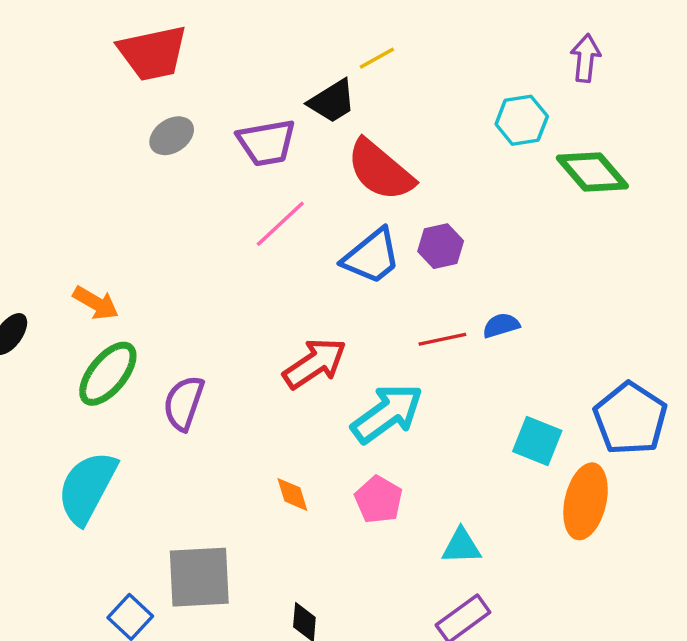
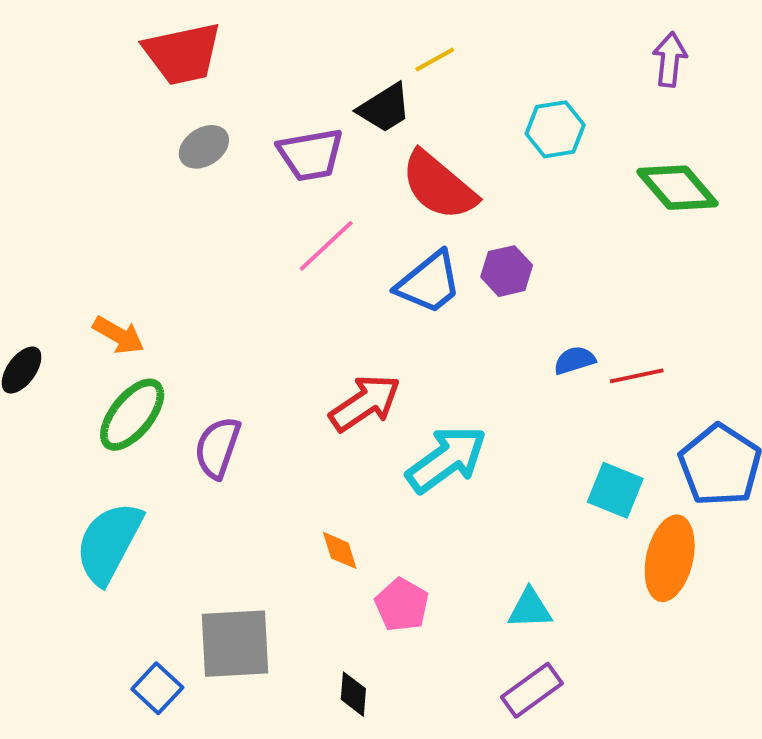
cyan hexagon: (522, 120) -> (555, 129), moved
red line: (442, 339) -> (637, 376), moved
pink pentagon: (379, 500) -> (402, 605), moved

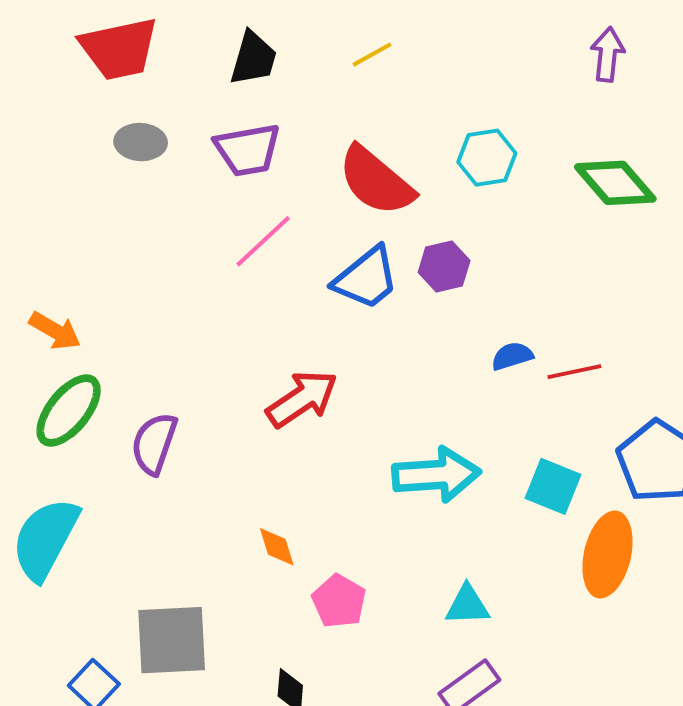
black trapezoid: (384, 108) -> (253, 58), moved, turned -42
cyan hexagon: (555, 129) -> (487, 158), moved
gray ellipse: (204, 147) -> (141, 142), turned 36
cyan arrow: (446, 459) -> (436, 475), moved, turned 32

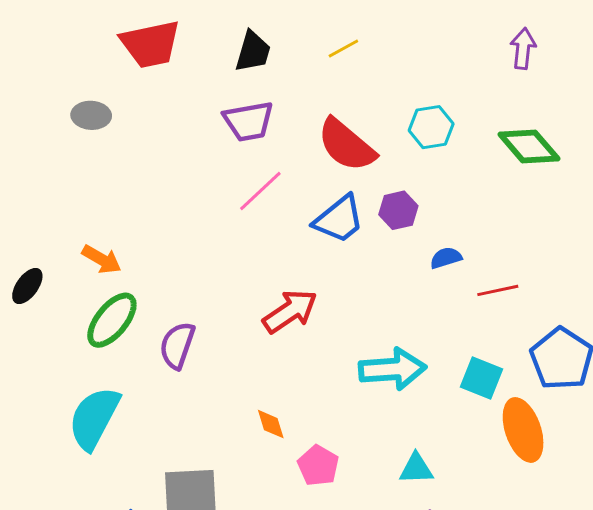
gray ellipse: (141, 142) -> (91, 115), moved
blue semicircle: (512, 356) -> (446, 258), moved
orange ellipse: (608, 554) -> (523, 430), turned -32

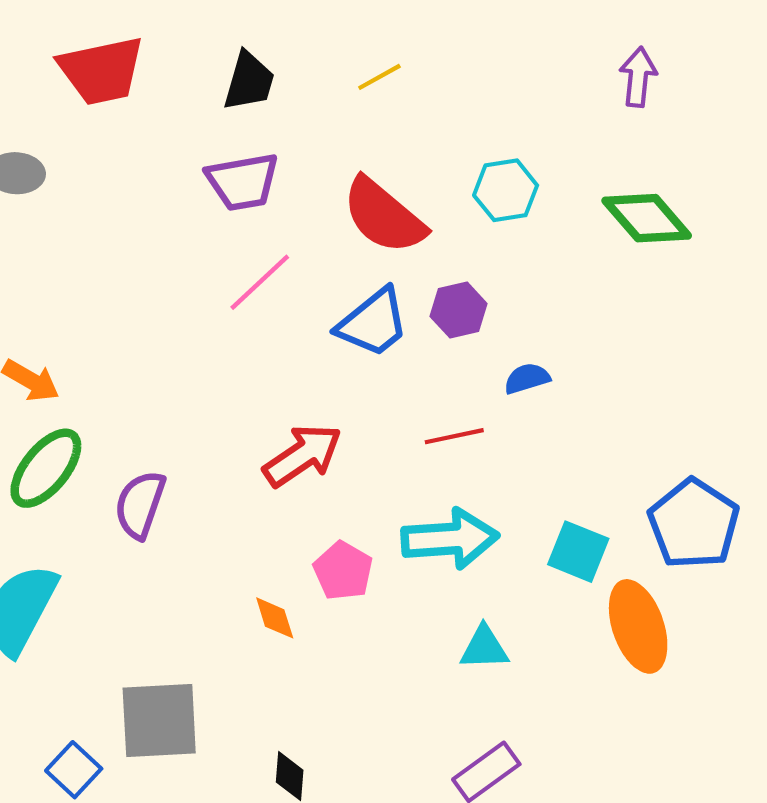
red line: (498, 290) -> (454, 436), moved
pink pentagon: (318, 466) -> (343, 571), moved
cyan triangle: (416, 469) -> (484, 648), moved

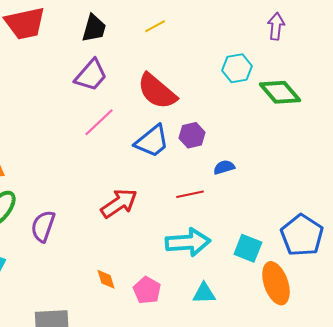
purple trapezoid: (243, 182) -> (91, 75), turned -39
cyan hexagon: (506, 190) -> (237, 68), moved
pink pentagon: (343, 571) -> (147, 290), moved

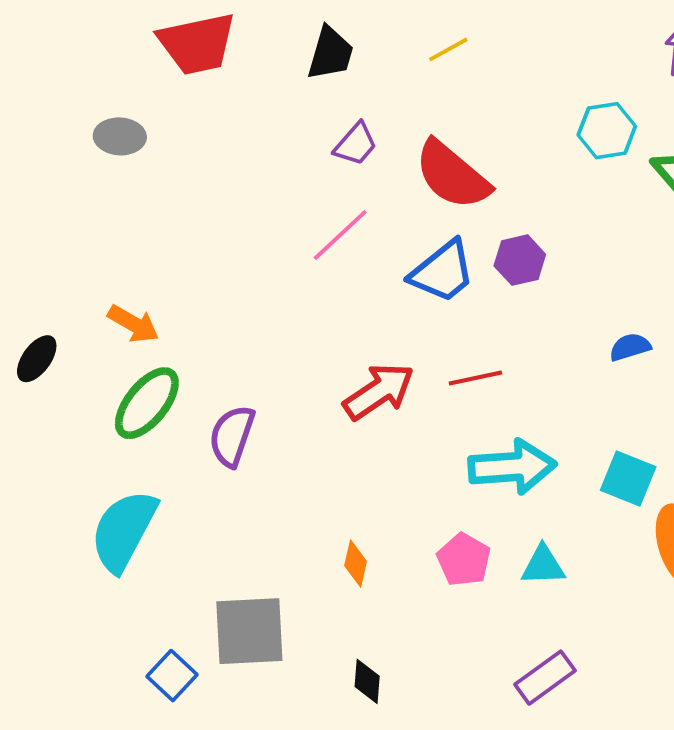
purple trapezoid: (91, 75) -> (356, 144), moved, size x0.7
blue semicircle: (224, 167) -> (630, 347), moved
red line: (190, 194) -> (475, 378), moved
orange diamond: (106, 279) -> (356, 564), moved, turned 30
pink pentagon: (147, 290) -> (464, 560), moved

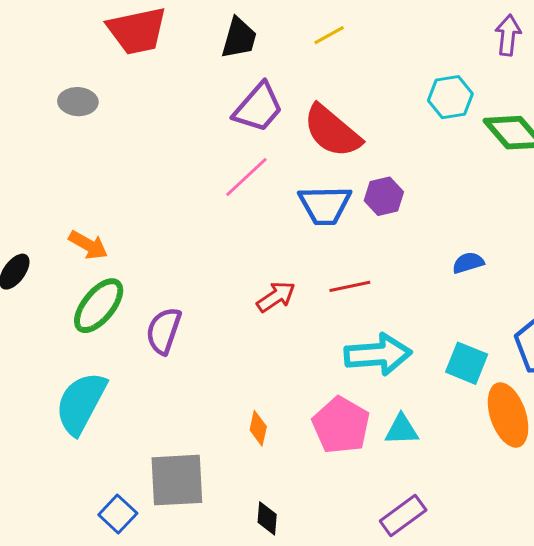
purple trapezoid: (356, 144) -> (258, 108), size x1.5
blue trapezoid: (443, 272) -> (325, 205), turned 38
red arrow: (379, 392) -> (276, 297), size x0.7
pink pentagon: (464, 560) -> (341, 425), size x1.4

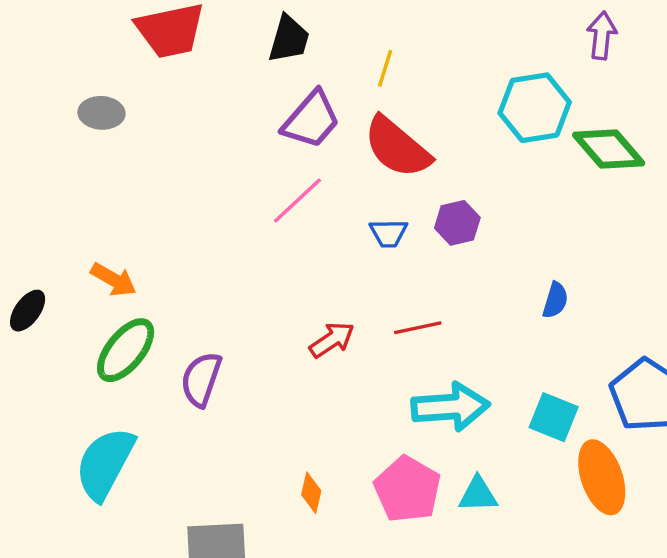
yellow line: (329, 35) -> (385, 68), moved, turned -44
cyan hexagon: (450, 97) -> (535, 108), size x1.4
blue trapezoid: (325, 205) -> (389, 233), size x0.6
blue semicircle: (468, 263) -> (555, 300), turned 124

